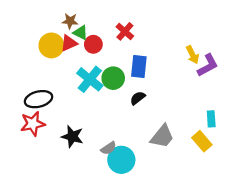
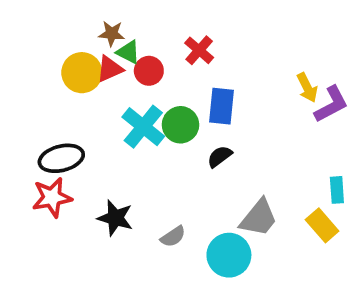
cyan circle: (121, 160) -> (229, 255), moved

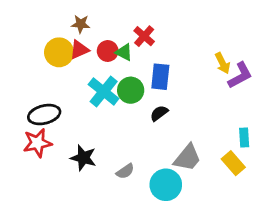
green triangle: (128, 52) -> (124, 52), moved

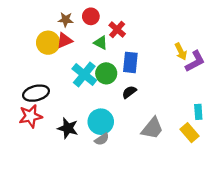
red circle: (108, 51) -> (91, 16), moved
cyan circle: (166, 185) -> (101, 122), moved

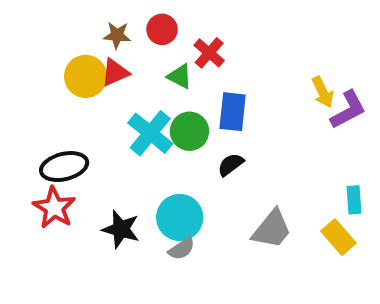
red star: (31, 116) -> (54, 208), turned -30

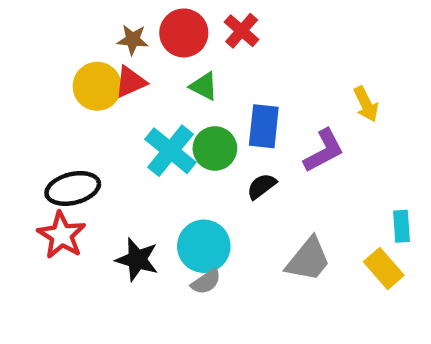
red circle: (162, 29) -> (184, 33), size x1.4
red cross: (209, 53) -> (242, 31), moved
purple L-shape: (348, 110) -> (324, 151), moved

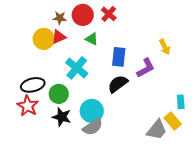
green circle: (215, 148) -> (59, 94), moved
black semicircle: (262, 186) -> (118, 84), size x1.5
gray trapezoid: (308, 260) -> (157, 130), moved
gray semicircle: (206, 282) -> (93, 127), size x1.5

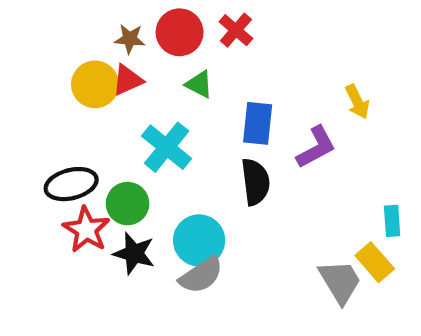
black semicircle: (118, 84) -> (255, 182), turned 120
red star: (28, 106) -> (86, 230), moved
gray trapezoid: (157, 130) -> (340, 282), turned -70

